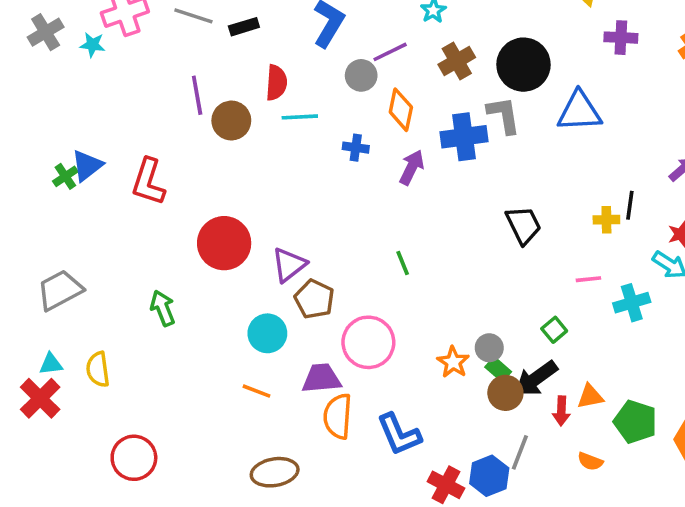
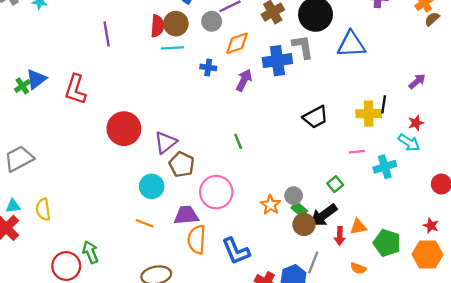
orange diamond: (401, 110) -> (237, 43), turned 60
brown circle: (231, 121) -> (176, 24), moved
yellow cross: (606, 220) -> (369, 114), size x1.5
black trapezoid: (523, 225) -> (316, 117), turned 88
green arrow: (163, 308) -> (90, 252), moved

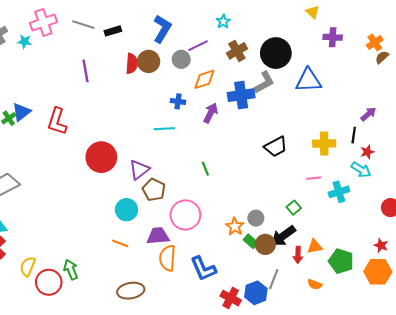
gray L-shape: (303, 47) -> (264, 82), turned 70
cyan line: (172, 48) -> (164, 129), moved
black line: (384, 104) -> (354, 135), moved
yellow semicircle: (43, 209) -> (28, 266), moved, turned 30
green rectangle: (299, 209) -> (251, 241), moved

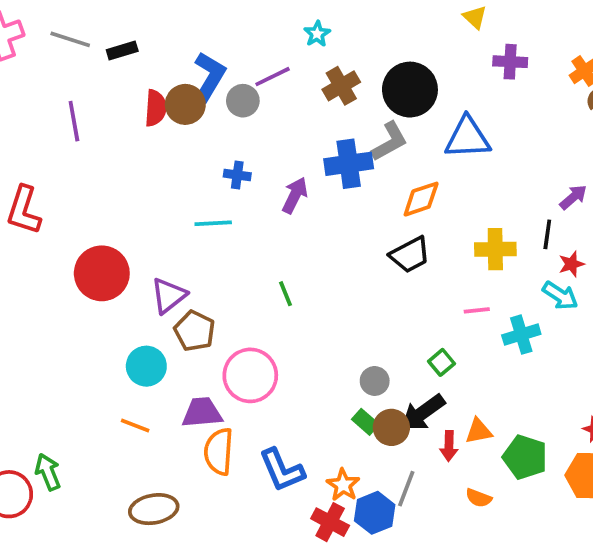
blue L-shape: (162, 29) -> (209, 77), moved
orange diamond: (204, 79) -> (421, 199), moved
orange star: (235, 227) -> (343, 485), moved

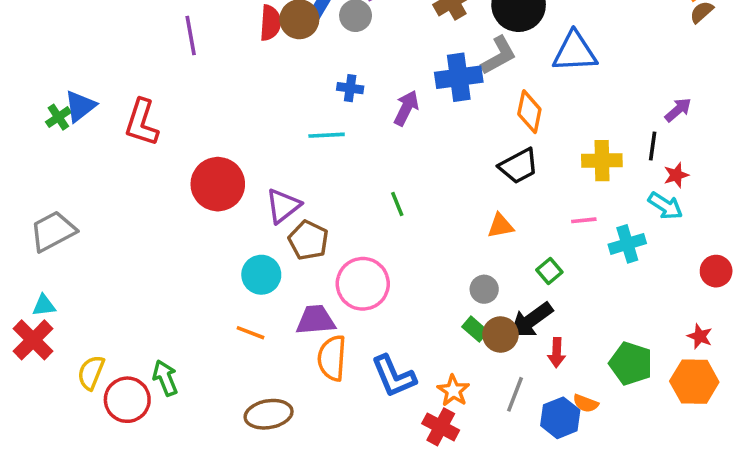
orange diamond: (421, 199) -> (529, 112), turned -60
orange triangle: (479, 431) -> (500, 226), moved
blue hexagon: (375, 513) -> (560, 418), moved

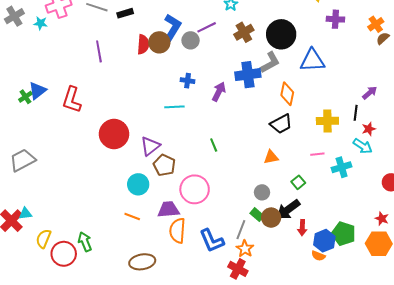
cyan triangle: (44, 306) -> (25, 214), moved
gray line: (515, 394) -> (241, 230), moved
blue hexagon: (560, 418) -> (324, 241), moved

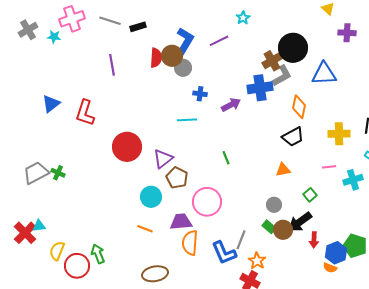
brown cross: (244, 32) -> (272, 61), moved
gray circle: (191, 40) -> (183, 68), moved
purple arrow: (219, 92) -> (231, 105), turned 36
green cross: (25, 97) -> (58, 173), moved, turned -32
gray line: (241, 230) -> (241, 240), moved

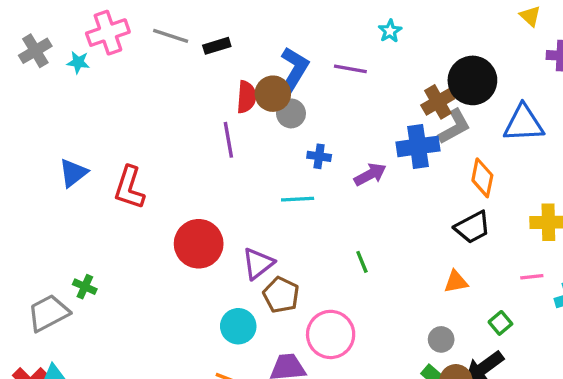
purple line: (219, 41) -> (350, 69), turned 36
purple line: (112, 65) -> (228, 140), moved
gray trapezoid: (36, 173) -> (49, 313), moved

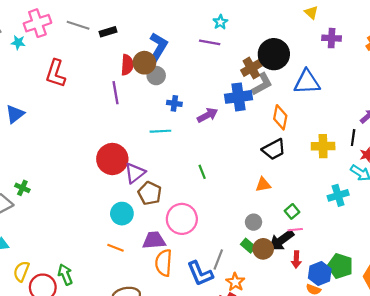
purple line: (350, 69) -> (210, 42), moved
red L-shape: (129, 188) -> (56, 73), moved
red circle: (199, 244) -> (112, 159), moved
pink line: (532, 277) -> (295, 230), moved

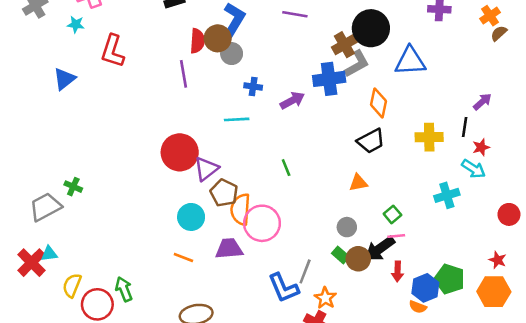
cyan star: (18, 42) -> (76, 24), moved
blue triangle: (15, 114) -> (64, 79), moved
orange semicircle: (164, 263) -> (240, 209), moved

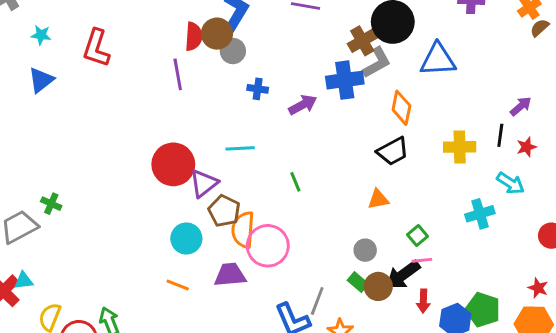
cyan star: (76, 24) -> (41, 35), moved
cyan line: (237, 119) -> (240, 148), moved
red star: (481, 147) -> (526, 147), moved

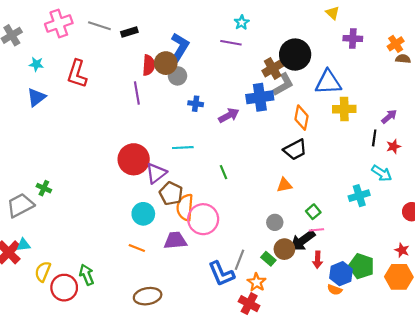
brown semicircle: (540, 28) -> (403, 59), turned 48
yellow cross: (460, 147) -> (344, 109), moved
green rectangle: (358, 282) -> (268, 259), moved

